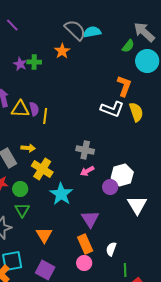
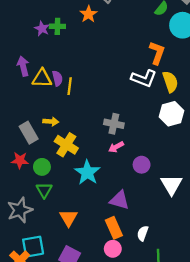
white hexagon: (122, 175) -> (171, 114), moved
purple triangle: (90, 219) -> (119, 200), turned -42

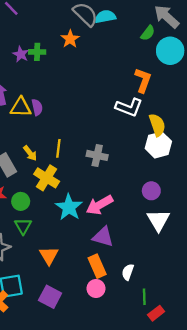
yellow semicircle: (170, 82) -> (157, 125), moved
yellow line: (70, 86) -> (58, 148), moved
yellow arrow: (51, 122) -> (30, 153), turned 48
pink arrow: (116, 147) -> (100, 205), moved, size x1.6
purple circle: (142, 165) -> (151, 191), moved

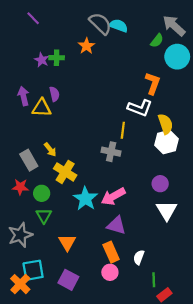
cyan semicircle: (105, 17) -> (119, 26), turned 30
purple semicircle: (37, 107) -> (54, 94), moved
yellow line: (58, 148) -> (123, 130), moved

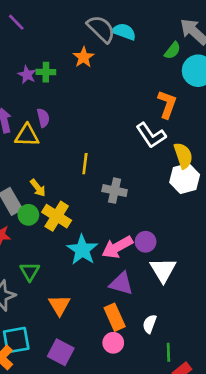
white L-shape: (140, 108) -> (151, 135), turned 35
yellow line: (123, 130) -> (85, 164), moved
purple circle: (160, 184) -> (146, 242), moved
green circle: (42, 193) -> (28, 215), moved
white triangle: (167, 210) -> (163, 270), moved

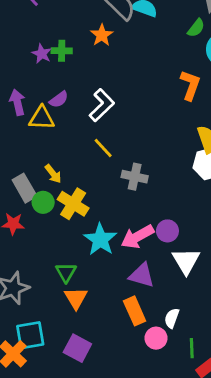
purple semicircle: (43, 118) -> (59, 99), turned 66
white L-shape: (151, 135) -> (102, 105), moved, turned -100
yellow line: (85, 164) -> (103, 148), turned -50
green triangle: (30, 271) -> (66, 272), moved
pink circle: (113, 343) -> (156, 338), moved

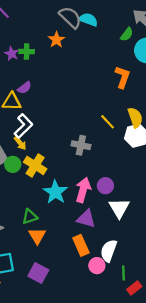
white L-shape: (102, 105) -> (23, 126), moved
yellow line: (103, 148) -> (108, 122), moved
pink arrow: (137, 237) -> (83, 190), turned 135
green triangle: (66, 272) -> (30, 217), turned 42
white semicircle: (172, 318) -> (109, 251), size x1.5

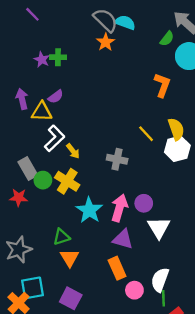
orange star: (56, 40) -> (105, 42), moved
yellow arrow: (20, 143) -> (73, 151), moved
white semicircle: (109, 251) -> (160, 280), moved

